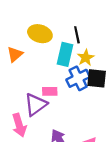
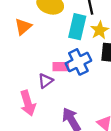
blue cross: (78, 78) -> (78, 62), moved
purple triangle: (36, 104) -> (45, 81), size x0.6

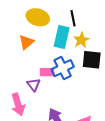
orange triangle: (23, 27) -> (26, 42), moved
purple triangle: (45, 81) -> (34, 85), turned -32

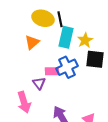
black line: (73, 18) -> (60, 19), moved

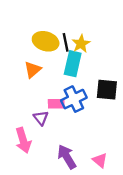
yellow star: (85, 40) -> (81, 44), moved

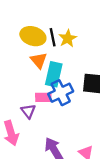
cyan rectangle: (73, 64) -> (54, 74), moved
orange triangle: (33, 70) -> (39, 60), moved, turned -30

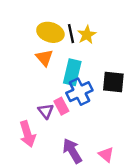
orange triangle: (39, 60) -> (44, 58), moved
pink rectangle: (43, 97) -> (61, 106), moved, turned 63

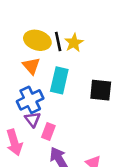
blue cross: (79, 92) -> (30, 100), moved
pink rectangle: (61, 106) -> (48, 131), moved, turned 49

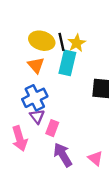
cyan rectangle: (59, 80) -> (67, 63), moved

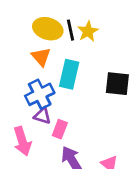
cyan rectangle: (67, 63) -> (69, 74), moved
purple triangle: (37, 116) -> (42, 116), turned -35

